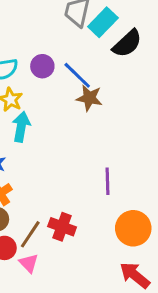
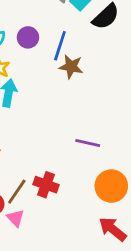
blue line: (77, 75) -> (60, 46), turned 64
purple line: (107, 181) -> (88, 143), turned -75

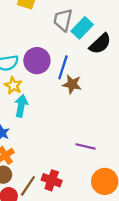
purple circle: (28, 37) -> (37, 61), size x1.5

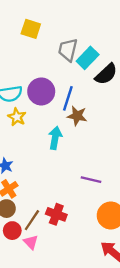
cyan arrow: (21, 106) -> (55, 138), moved

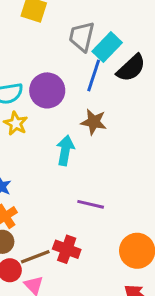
blue line: (68, 98) -> (94, 75), moved
purple line: (91, 180) -> (91, 204), moved
brown line: (32, 220) -> (35, 257), turned 35

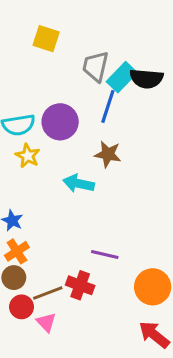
black semicircle: (131, 68) -> (146, 79), moved, turned 48
cyan arrow: (65, 150) -> (79, 184), turned -88
purple line: (91, 204) -> (105, 254), moved

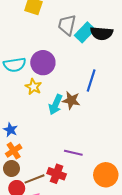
blue line: (108, 106) -> (91, 80), moved
brown star: (108, 154) -> (71, 100), moved
yellow star: (28, 156) -> (33, 87), moved
cyan arrow: (79, 184) -> (55, 105), turned -78

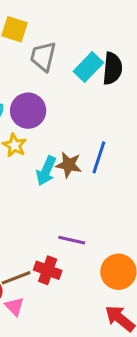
gray trapezoid: (67, 25) -> (43, 56), moved
black semicircle: (102, 33) -> (112, 68), turned -90
blue line: (91, 80) -> (99, 157), moved

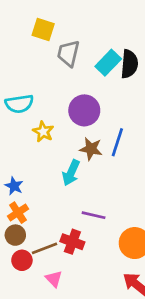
purple circle: (28, 111) -> (84, 110), moved
cyan arrow: (46, 171) -> (71, 173), moved
pink triangle: (15, 306) -> (54, 279), moved

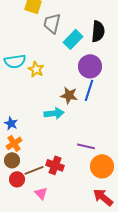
cyan rectangle: (108, 63) -> (73, 39), moved
purple circle: (84, 110) -> (90, 66), moved
yellow star: (43, 132) -> (36, 69), moved
cyan arrow: (71, 173) -> (54, 113), turned -120
purple line: (94, 215) -> (86, 146), moved

